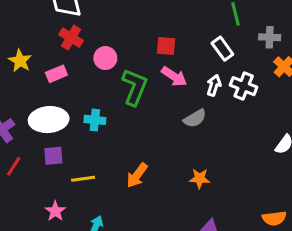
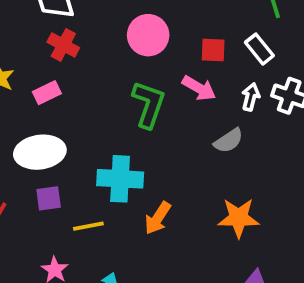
red square: (166, 46) -> (213, 50), moved
pink circle: (105, 58) -> (148, 35), moved, size x1.4
cyan cross: (95, 120) -> (120, 179), moved, size x1.6
orange star: (200, 178) -> (239, 218), size x1.5

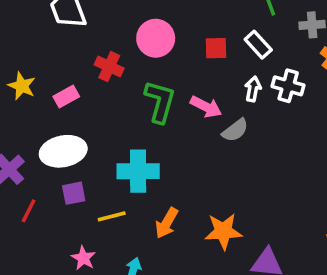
red cross: (63, 45) -> (109, 67), moved
pink arrow: (199, 88) -> (206, 107), moved
orange arrow: (158, 218) -> (167, 223), moved
orange star: (239, 218) -> (223, 231), moved

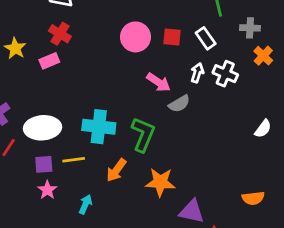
pink circle: (156, 38) -> (135, 37), moved
red cross: (109, 67) -> (60, 34), moved
green L-shape: (160, 102) -> (143, 134), moved
white ellipse: (63, 151) -> (42, 128), moved
purple square: (74, 193) -> (44, 164), moved

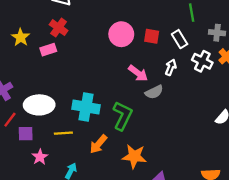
white cross: (225, 74) -> (202, 61), moved
purple square: (44, 164) -> (26, 134), moved

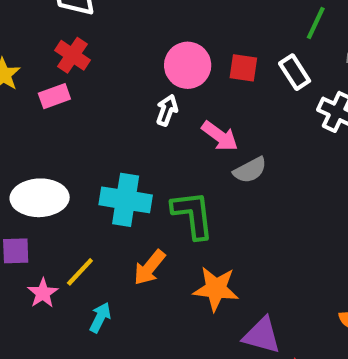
green line: (192, 13) -> (316, 23), turned 36
white arrow: (171, 67) -> (167, 110), moved
green L-shape: (122, 116) -> (193, 215), turned -32
yellow line: (63, 133) -> (80, 272), moved, turned -42

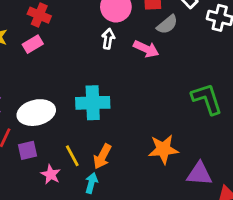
gray semicircle: (250, 170) -> (167, 24), moved
green L-shape: (193, 215) -> (207, 99), moved
orange arrow: (149, 268) -> (102, 156), moved
yellow line: (80, 272) -> (72, 156), turned -60

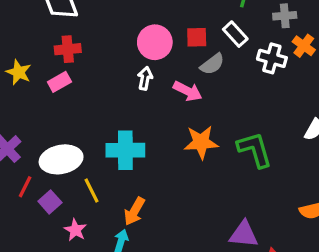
red cross: (39, 15) -> (68, 49), turned -30
orange star: (163, 149) -> (201, 142), moved
purple square: (27, 150) -> (50, 202), turned -30
yellow line: (72, 156) -> (91, 190), moved

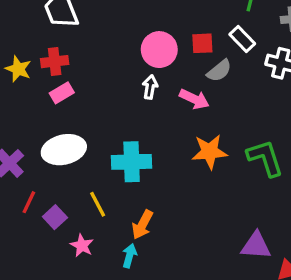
red cross: (68, 49) -> (55, 62), moved
yellow star: (19, 72) -> (18, 69), moved
white ellipse: (61, 159) -> (64, 150), moved

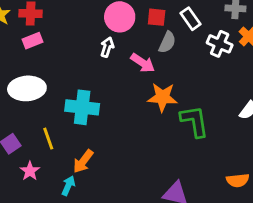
gray semicircle: (219, 71) -> (167, 42), turned -35
orange star: (210, 152) -> (162, 97), moved

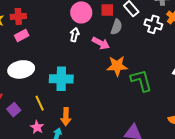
orange arrow: (83, 161) -> (66, 117), turned -30
pink star: (30, 171) -> (37, 127), moved

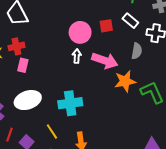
gray semicircle: (116, 27) -> (137, 51), moved
pink rectangle: (22, 35) -> (23, 65), turned -40
pink arrow: (101, 43) -> (105, 61), size x1.4

